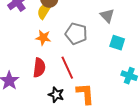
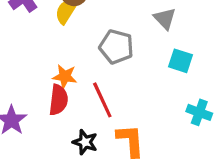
orange star: (43, 38) -> (65, 76), moved

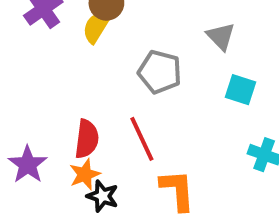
orange star: (65, 76) -> (85, 174), moved, turned -30
black star: (85, 142) -> (103, 196), moved

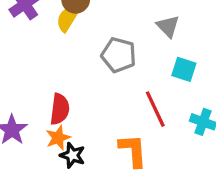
red line: (142, 139) -> (155, 109), moved

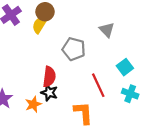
cyan square: (184, 69) -> (125, 67), moved, turned 35
red semicircle: (60, 109) -> (49, 77), moved
black star: (72, 155) -> (49, 93), moved

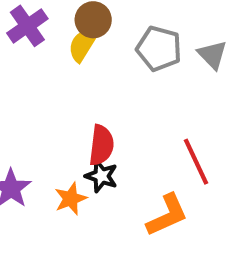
gray pentagon: (74, 49) -> (159, 49), moved
orange L-shape: (83, 113) -> (167, 215), turned 70

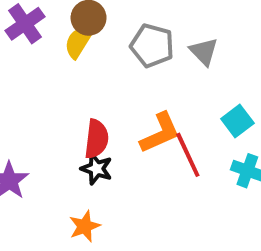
orange star: (71, 199) -> (85, 226), moved
orange L-shape: (167, 215) -> (160, 133), moved

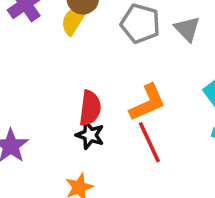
red line: (188, 155) -> (149, 142), moved

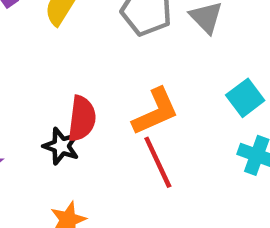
black star: (90, 135) -> (61, 146), moved

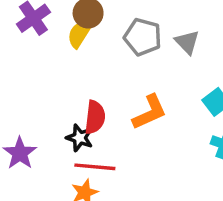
red line: (158, 162) -> (95, 167), moved, turned -60

